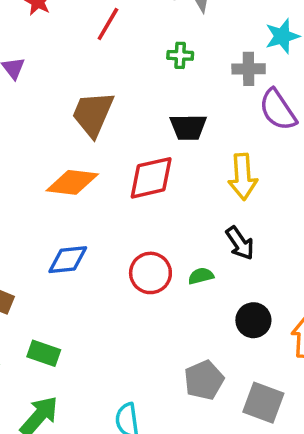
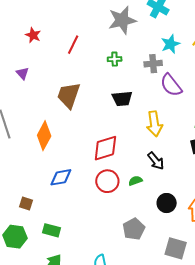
red diamond: (151, 178) -> (105, 148), moved
orange diamond: (72, 182) -> (44, 136), moved, turned -64
gray pentagon: (204, 380) -> (134, 229), moved

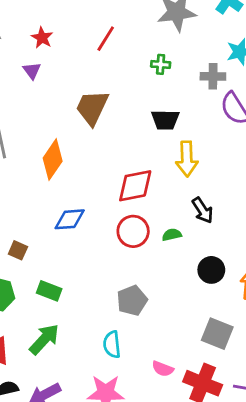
red star: (33, 35) -> (42, 38), moved
yellow arrow: (154, 124) -> (187, 159), moved
gray pentagon: (134, 229) -> (132, 300), moved

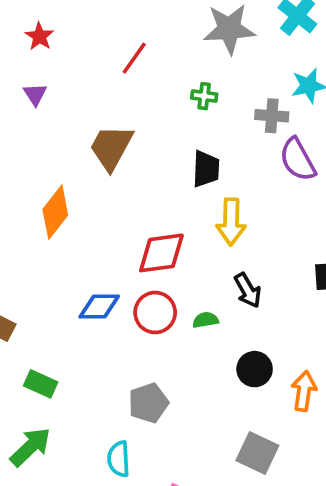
red star: (42, 38) -> (39, 36), moved
black trapezoid: (165, 120) -> (206, 169), turned -92
blue diamond: (70, 219) -> (99, 306), moved

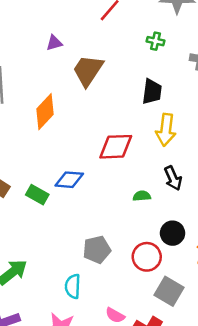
purple triangle: (35, 94) -> (54, 43), moved, turned 42
red circle: (155, 313) -> (147, 257), moved
green rectangle: (41, 384) -> (37, 195), moved

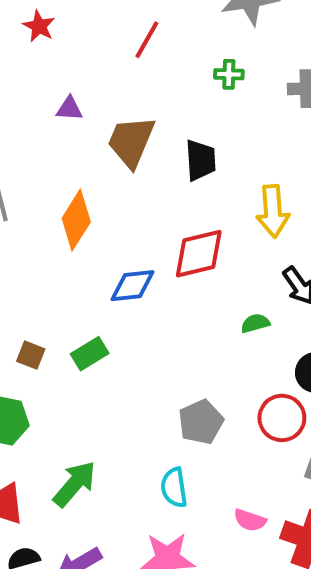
purple triangle: (54, 43) -> (69, 109), turned 30
black trapezoid: (152, 92) -> (201, 160), moved
blue diamond: (69, 180) -> (133, 286), moved
green rectangle: (37, 195) -> (90, 354), turned -50

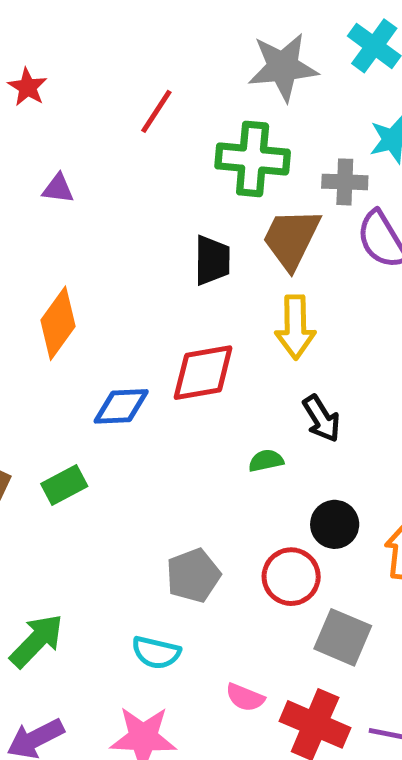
green cross: (229, 74) -> (253, 159), size x2.0
brown trapezoid: (131, 142) -> (291, 239), moved
cyan semicircle: (174, 488) -> (156, 652), turned -72

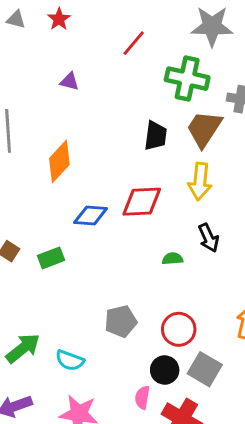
black circle: (335, 524) -> (165, 370), moved
cyan semicircle: (156, 652) -> (70, 360), moved
pink semicircle: (245, 697) -> (142, 397), turned 70

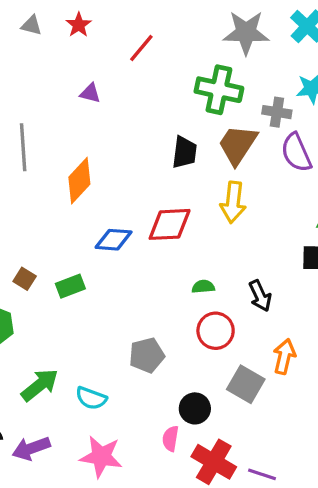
red line: (134, 43) -> (141, 48), moved
black arrow: (209, 238) -> (260, 296), moved
red circle: (179, 329) -> (216, 331), moved
gray square: (205, 369) -> (246, 384), moved

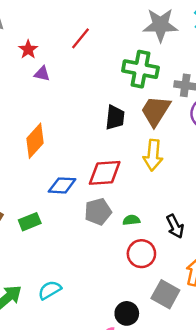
red star: (79, 25) -> (28, 49), moved
gray pentagon: (147, 355) -> (98, 212), moved
cyan semicircle: (91, 398) -> (50, 290), moved, turned 130

